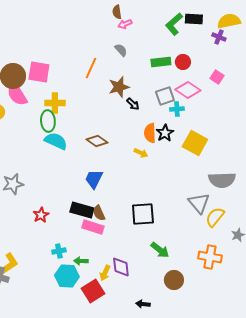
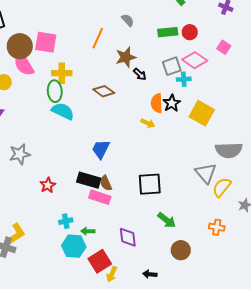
brown diamond: (97, 141) -> (104, 91), moved
orange cross: (210, 257) -> (217, 227), size x0.7
yellow arrow: (105, 273) -> (112, 274), moved

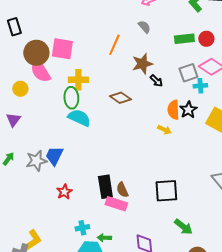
blue trapezoid: (101, 149) -> (54, 156), moved
black rectangle: (89, 180) -> (105, 187), turned 65

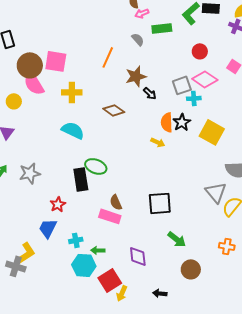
green rectangle: (184, 39) -> (162, 28), moved
green ellipse: (71, 98) -> (96, 166), moved, turned -65
blue trapezoid: (54, 156) -> (48, 228), moved
black rectangle: (105, 187) -> (81, 179), moved

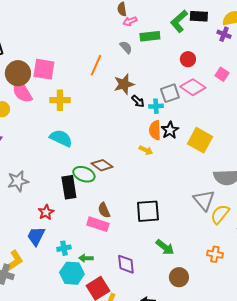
cyan cross: (194, 98) -> (156, 106), moved
brown diamond: (114, 110) -> (102, 165), moved

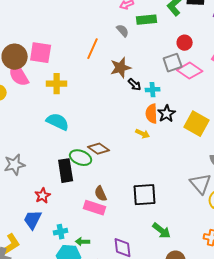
gray square: (170, 93) -> (173, 63), moved

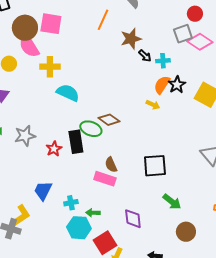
yellow cross: (57, 84) -> (50, 67), moved
orange semicircle: (152, 114) -> (162, 85), turned 36
red star: (43, 196) -> (54, 149), moved

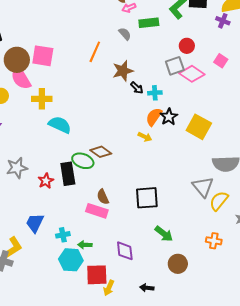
red square: (105, 243) -> (97, 275), turned 30

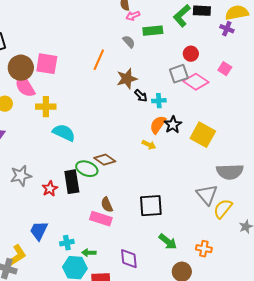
orange cross: (214, 241) -> (204, 249), moved

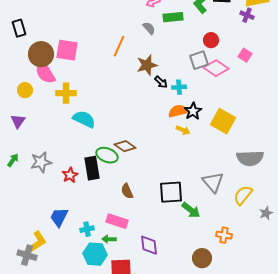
orange semicircle: (158, 125) -> (178, 111), turned 42
yellow arrow: (149, 145) -> (183, 130), moved
gray triangle: (207, 195) -> (213, 182), moved
pink rectangle: (101, 219) -> (117, 221), moved
green arrow: (168, 242) -> (191, 210), moved

